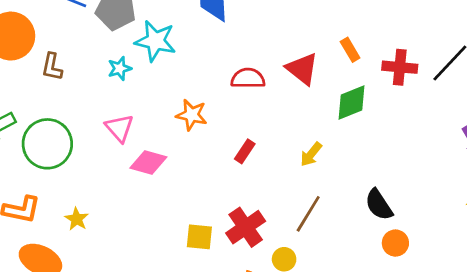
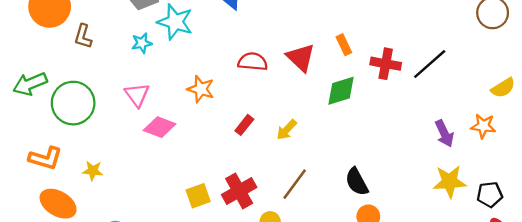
yellow arrow: (311, 154) -> (287, 130), moved
yellow star: (77, 219) -> (93, 171), turned -30
yellow square: (199, 237) -> (198, 196), turned -30

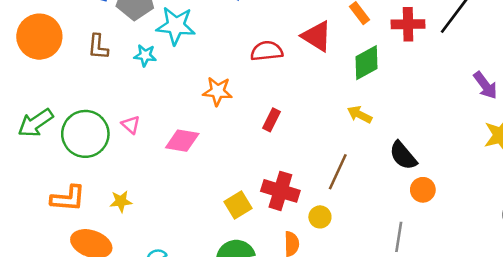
brown L-shape: (83, 36) -> (98, 47), moved
cyan star: (142, 43) -> (145, 55), turned 30
pink triangle: (137, 95) -> (131, 125), moved, size x0.7
yellow arrow: (287, 130) -> (360, 115), moved, turned 85
red cross: (239, 191) -> (280, 191), turned -32

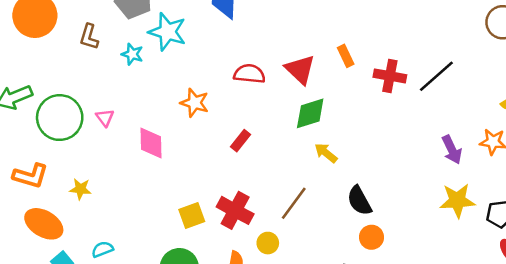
green diamond: (367, 63) -> (310, 113), moved
pink diamond: (182, 141) -> (151, 143), turned 68

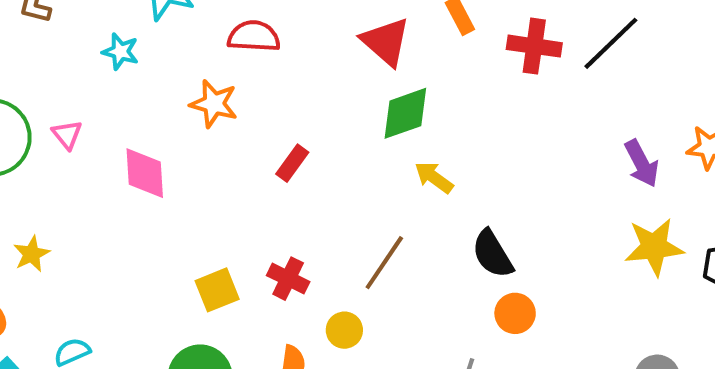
cyan star: (132, 54) -> (120, 52), moved
red semicircle: (249, 74) -> (254, 36), moved
yellow star: (80, 189) -> (32, 254), turned -30
red cross: (235, 210) -> (288, 279), size x0.7

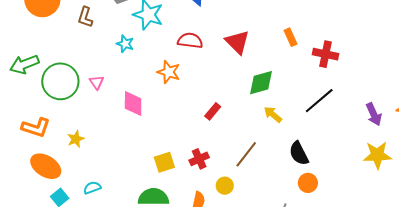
red triangle: (386, 42) -> (237, 42), moved
black line: (611, 43) -> (319, 101), moved
red rectangle: (292, 163) -> (213, 111), moved
red cross: (288, 279) -> (199, 159), turned 36

